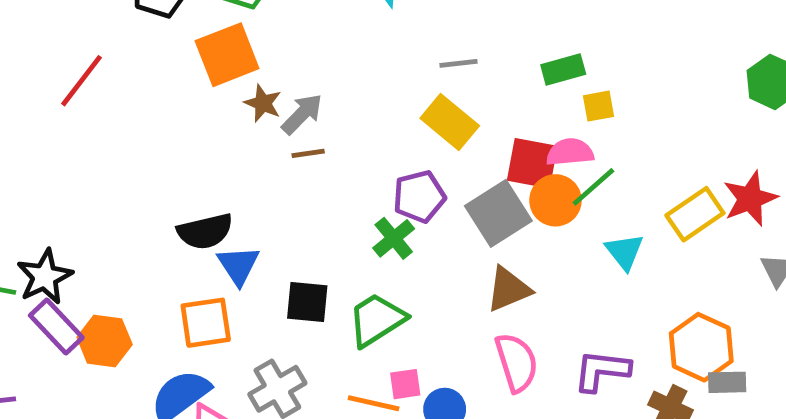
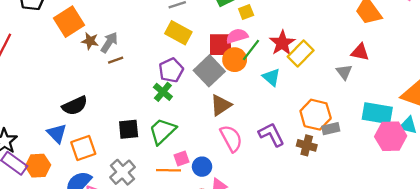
red star: (750, 199) -> (282, 43), moved
blue triangle: (238, 265) -> (57, 133), moved
purple L-shape: (602, 371) -> (271, 134), turned 68

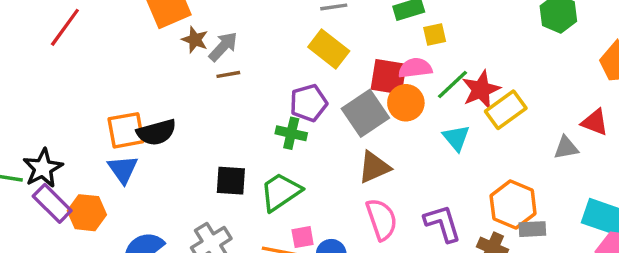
green line: (251, 50) -> (452, 84), moved
gray triangle: (344, 72) -> (566, 148), turned 48
green cross: (163, 92) -> (291, 133), turned -36
orange square: (83, 148) -> (126, 130), moved

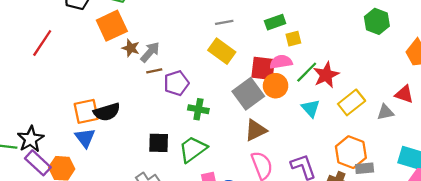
purple pentagon: (309, 103) -> (176, 83), moved
yellow rectangle: (506, 110) -> (352, 102), moved

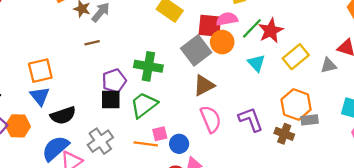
brown line: (154, 71) -> (92, 43), moved
purple pentagon: (176, 83) -> (114, 81), moved
green cross: (198, 109) -> (148, 66), size x1.4
black semicircle: (107, 112) -> (63, 115), moved

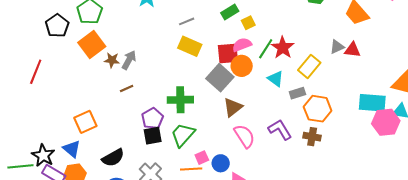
gray triangle: (329, 65) -> (337, 47), moved
blue triangle: (40, 96) -> (72, 149), moved
gray rectangle: (310, 120) -> (297, 93), moved

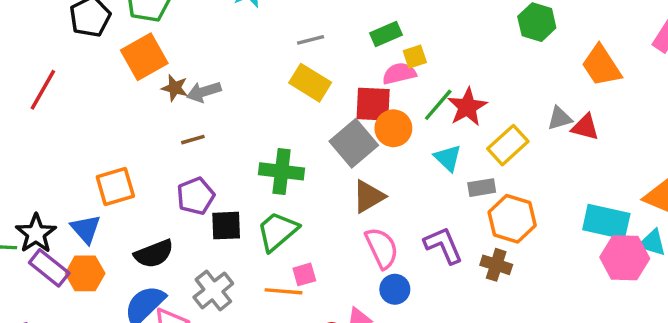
pink semicircle: (242, 45) -> (399, 74), moved
gray arrow: (129, 60) -> (204, 92), turned -144
purple pentagon: (152, 118) -> (196, 196), moved
blue circle: (221, 163) -> (395, 289), moved

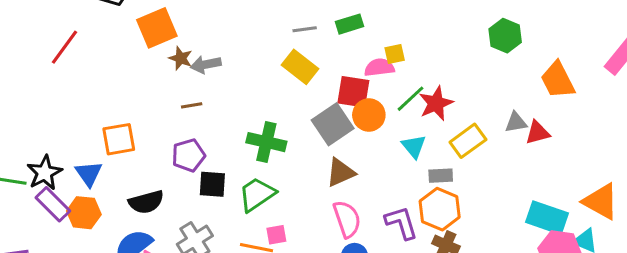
green rectangle: (386, 34) -> (350, 24), moved
red triangle: (585, 127) -> (538, 133), turned -36
orange hexagon: (512, 219) -> (440, 209), moved

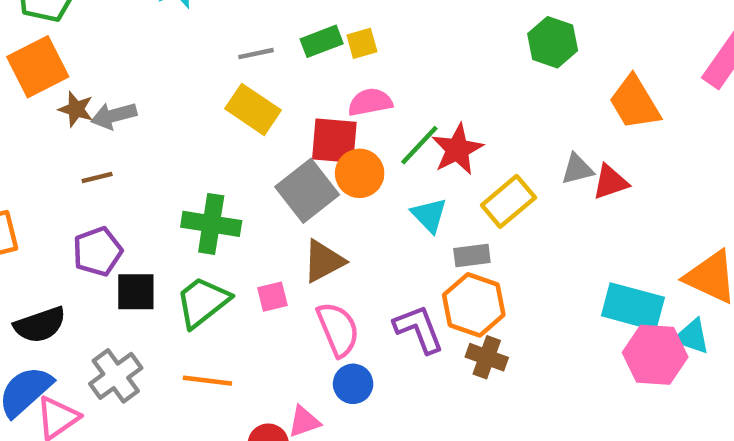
yellow square: (395, 54) -> (362, 43), moved
pink square: (276, 235) -> (272, 297), moved

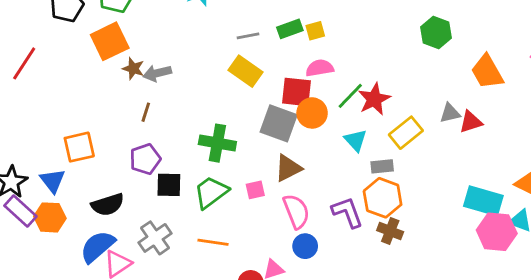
brown line: (97, 178) -> (146, 112), turned -60
gray square: (307, 191) -> (279, 123), turned -33

